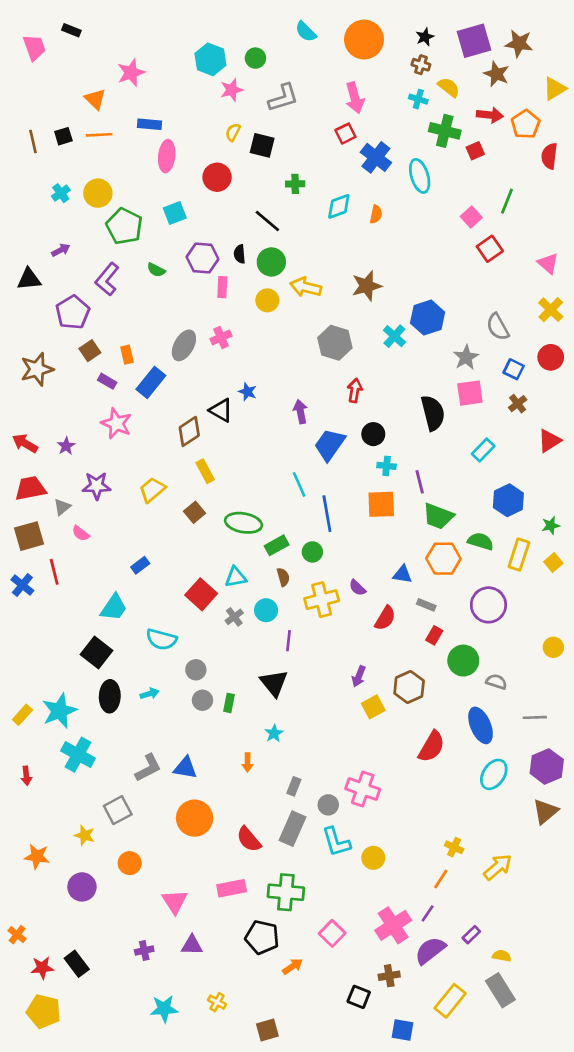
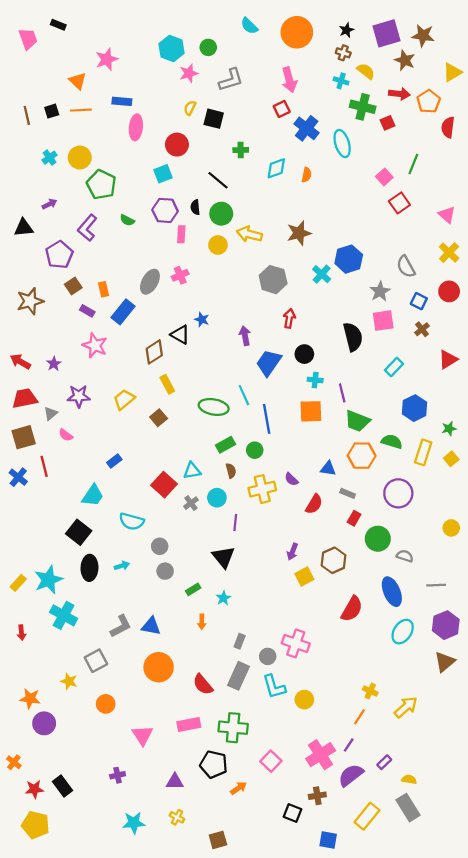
cyan square: (175, 213) -> (163, 174), moved
green ellipse: (244, 523) -> (214, 407), moved
green rectangle: (229, 703) -> (193, 589), moved, turned 48
purple circle: (82, 887) -> (44, 723), moved
purple triangle: (192, 945) -> (175, 782), moved

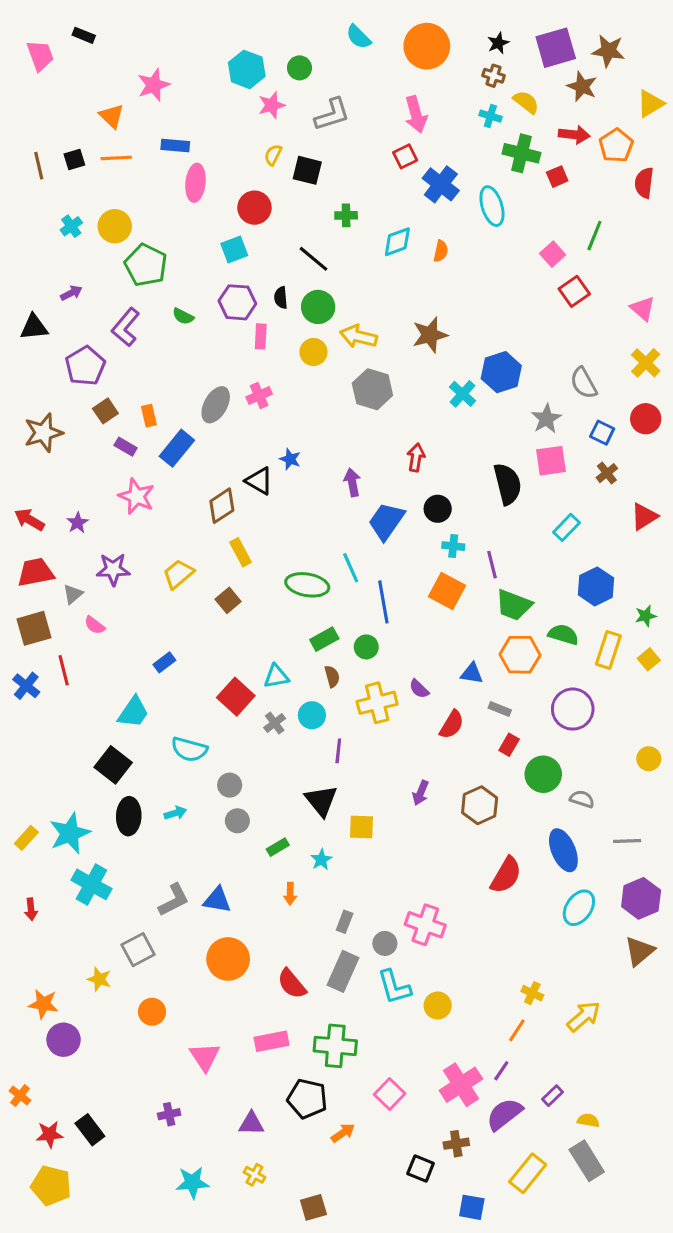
gray hexagon: (273, 280) -> (372, 389), moved
orange square: (311, 411) -> (447, 591), turned 30
yellow square: (304, 577) -> (362, 827), moved, turned 30

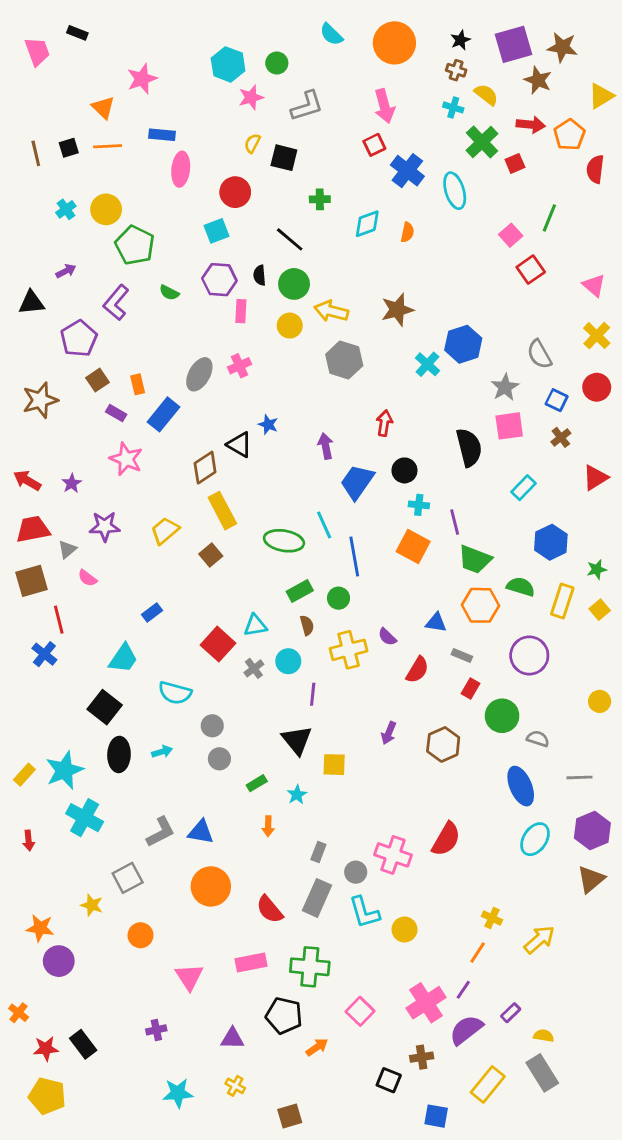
green cross: (521, 153) -> (482, 142), turned 32
yellow rectangle: (240, 552) -> (222, 511), size x1.4
blue cross: (26, 686) -> (44, 654), moved
red semicircle: (506, 875) -> (446, 839), moved

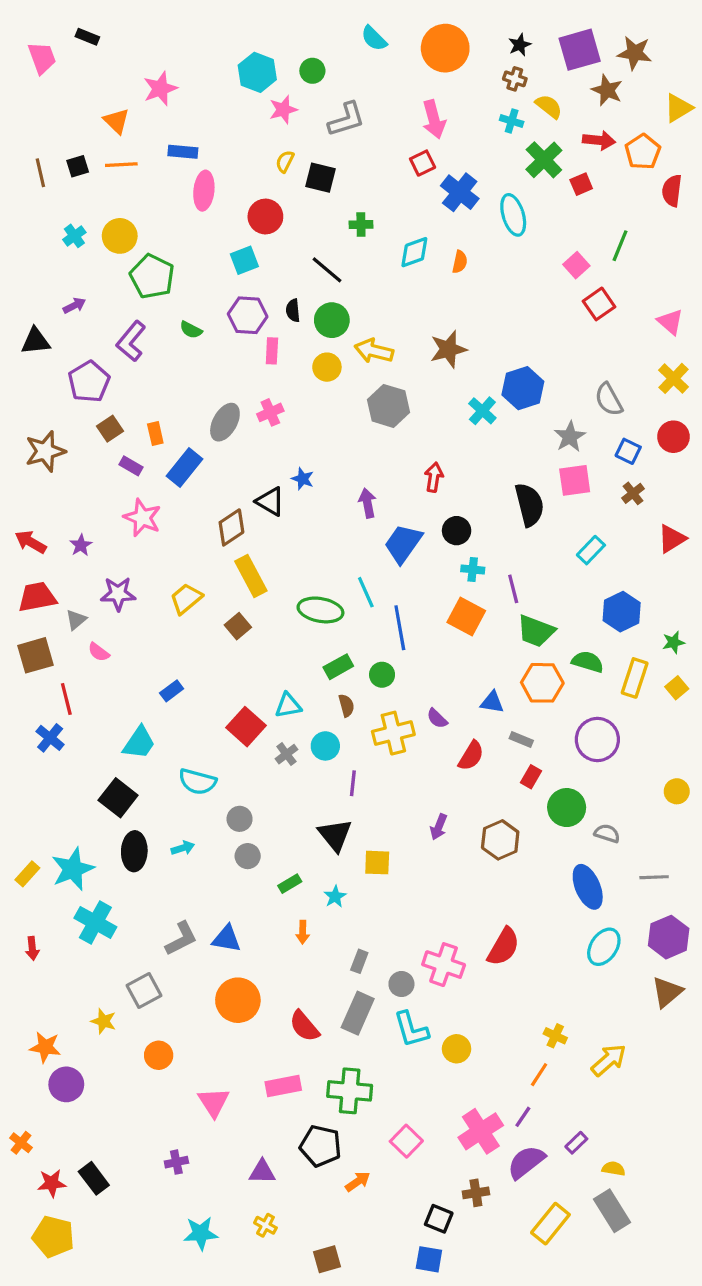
blue square: (436, 1116) -> (429, 1259), moved

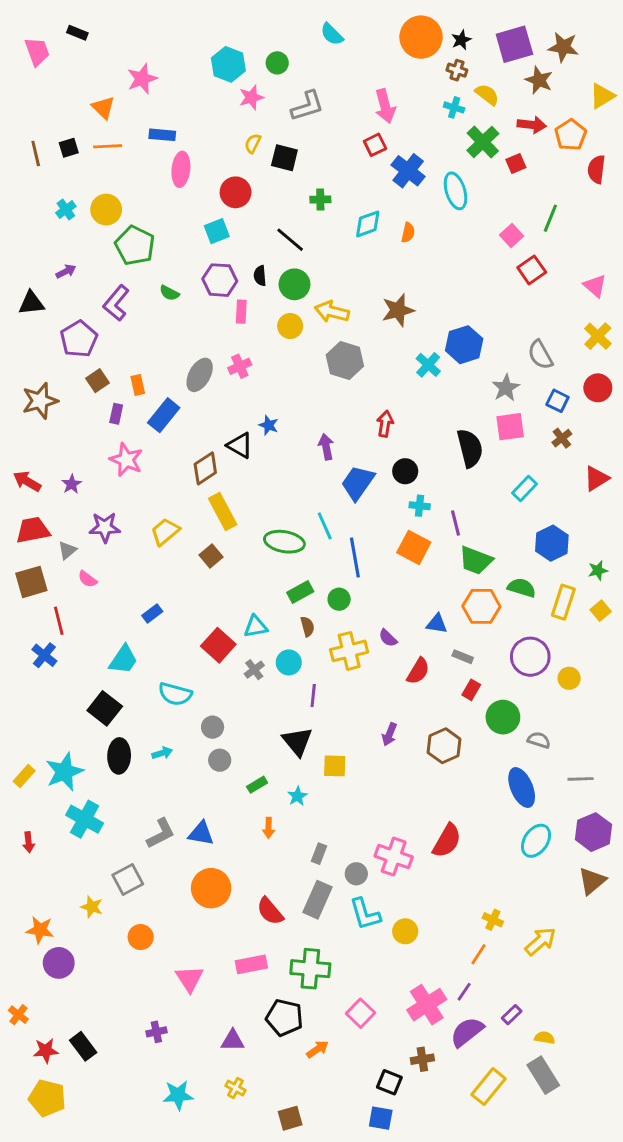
orange circle: (445, 48) -> (421, 37), moved
purple rectangle: (131, 466) -> (116, 414), turned 72
yellow circle: (677, 791) -> (569, 678), moved

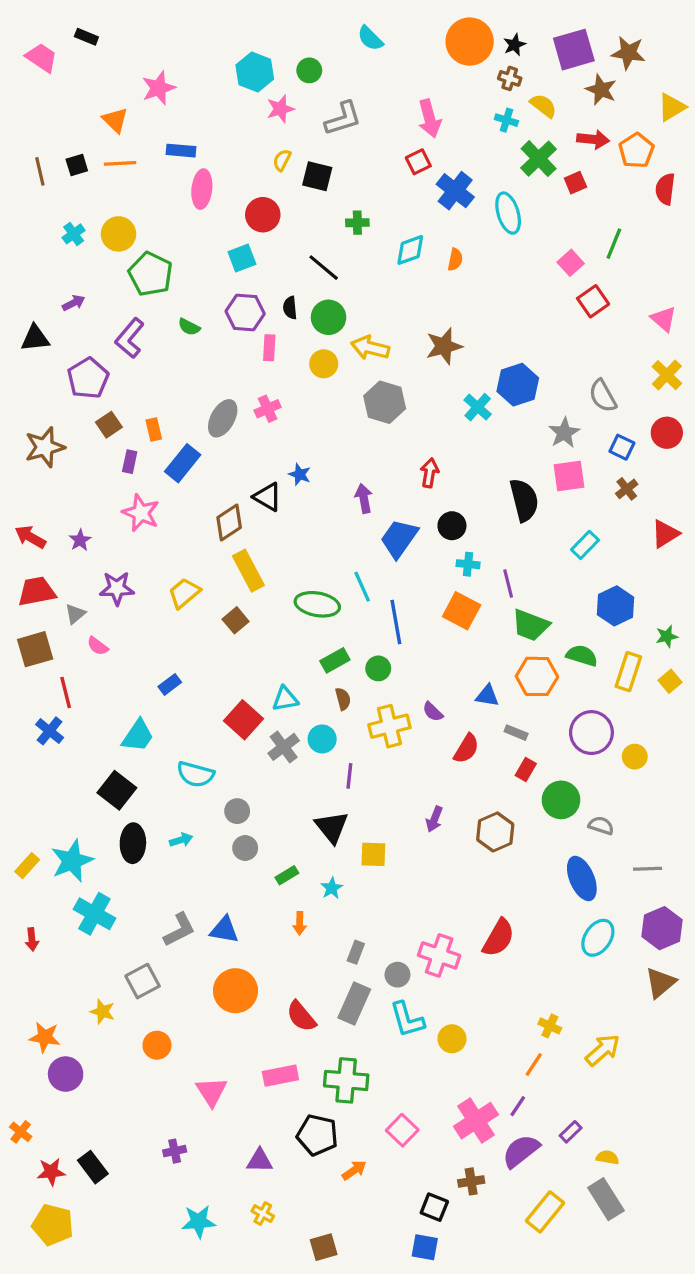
pink trapezoid: (37, 51) -> (42, 58), turned -36
gray cross: (254, 670) -> (284, 747), size x1.4

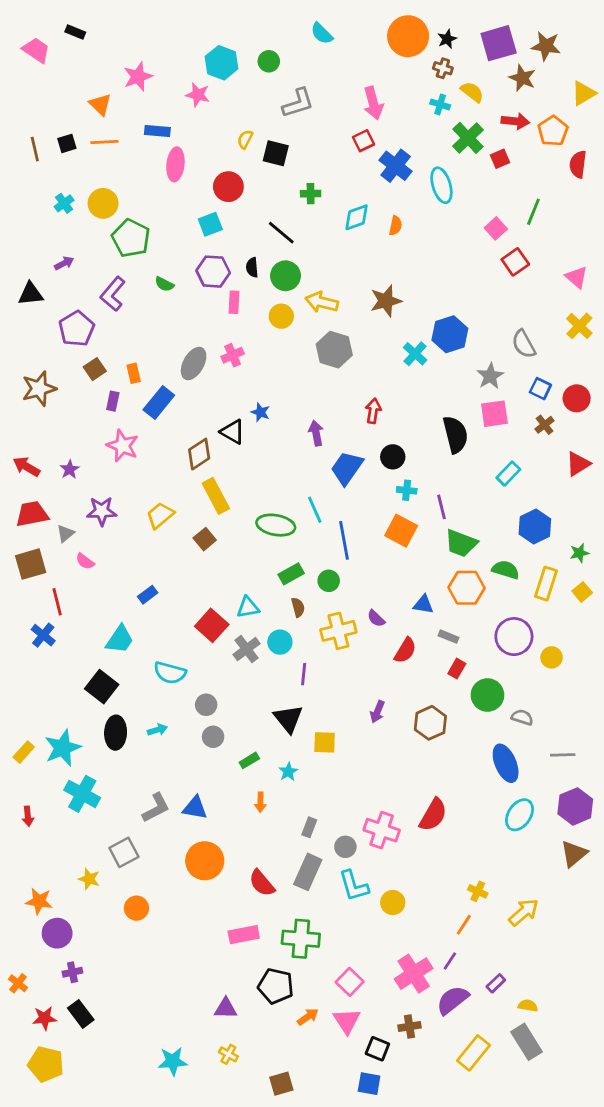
pink star: (280, 109) -> (198, 95), moved, turned 30
red circle: (667, 433) -> (577, 398), moved
pink triangle: (211, 1092) -> (347, 1021), moved
purple cross: (175, 1151) -> (72, 972), moved

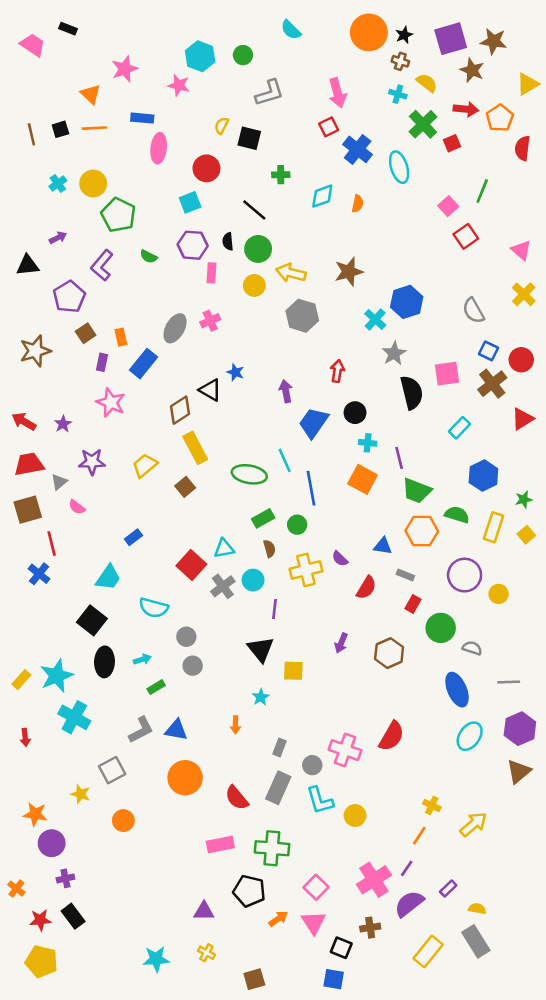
gray star: (490, 376) -> (394, 353), moved
brown cross: (545, 425) -> (492, 384), size x1.6
green rectangle: (249, 760) -> (156, 687), moved

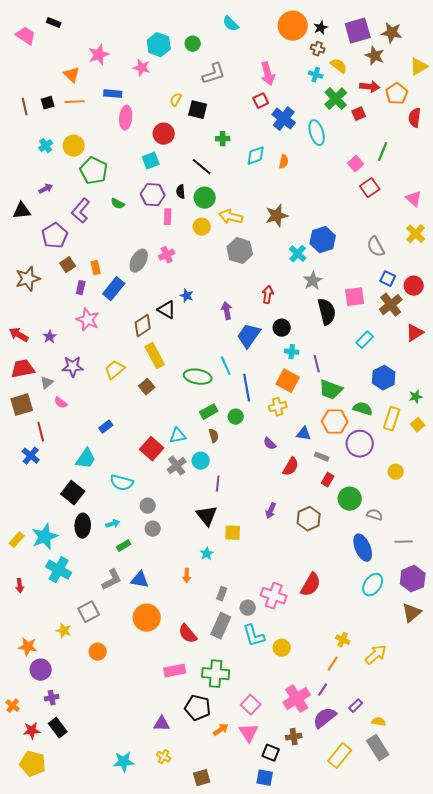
yellow cross: (306, 570) -> (278, 407), moved, size x0.7
purple circle: (465, 575) -> (360, 444), moved

